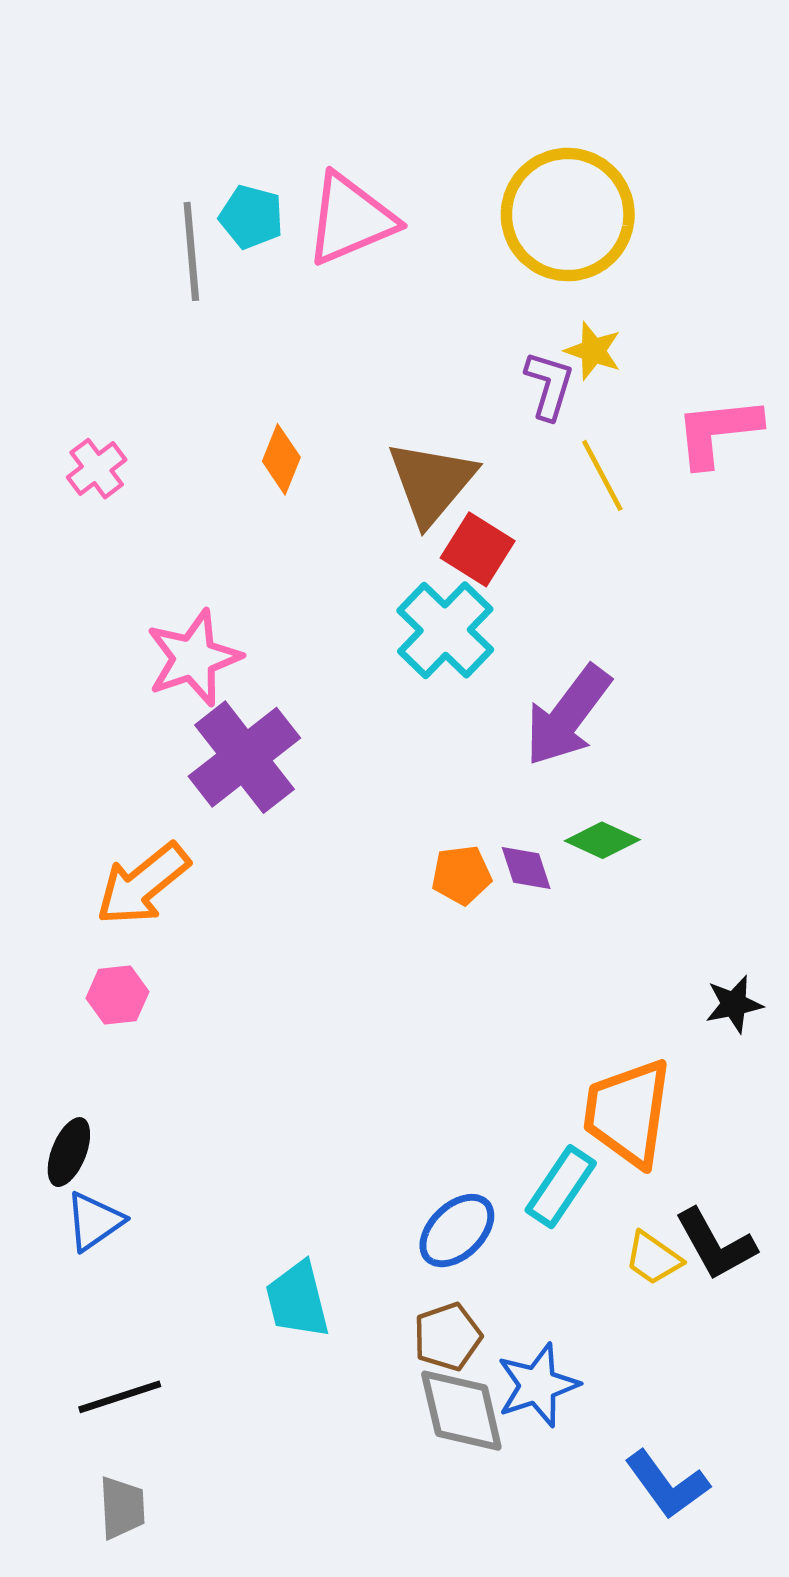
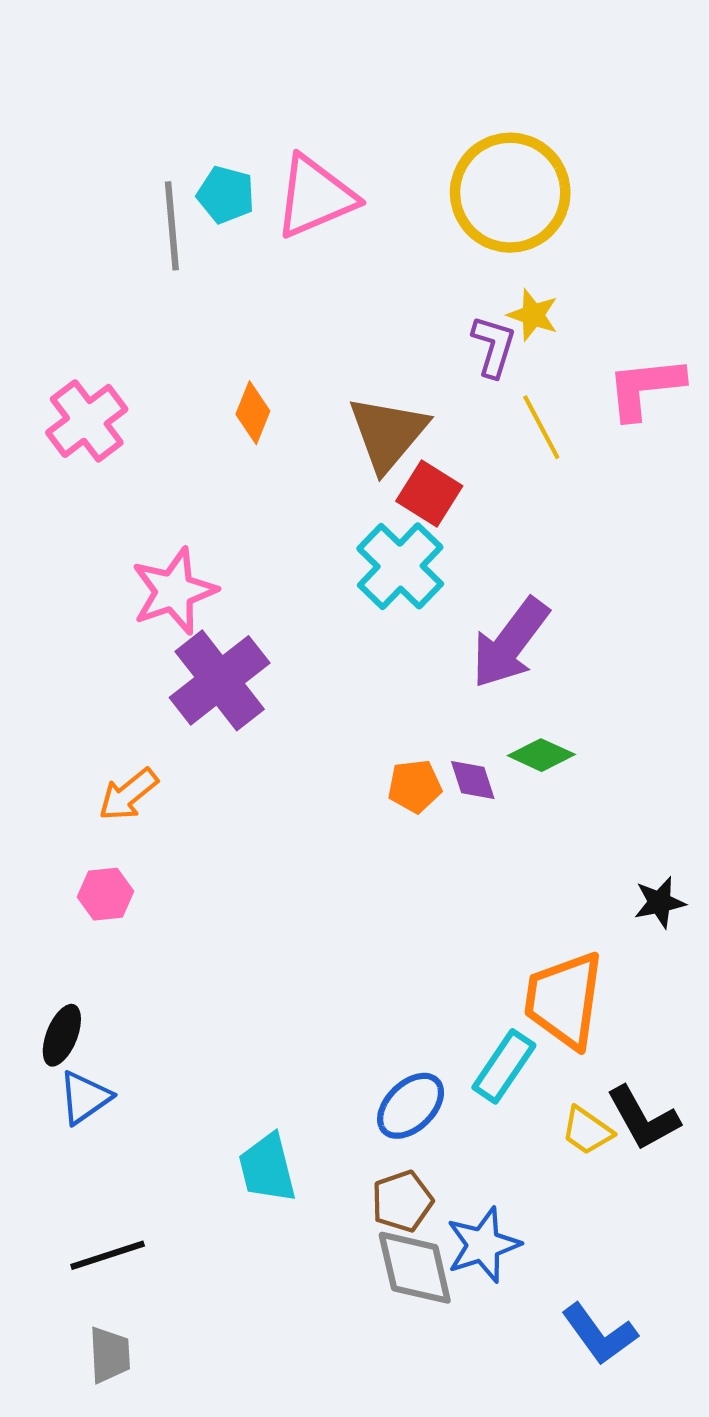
pink cross: (97, 469) -> (87, 421), size x1.5
orange arrow: (143, 884) -> (128, 794), size x0.7

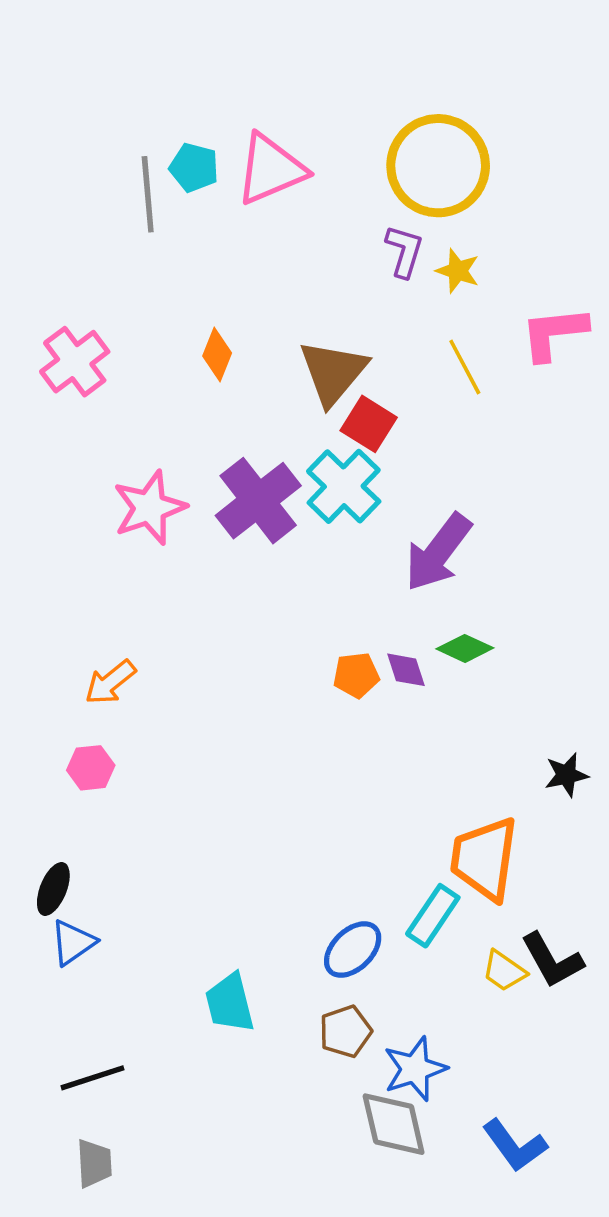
purple L-shape: (494, 346) -> (404, 251), moved
purple cross: (220, 680) -> (258, 501), moved
gray diamond: (415, 1268) -> (394, 1124), moved

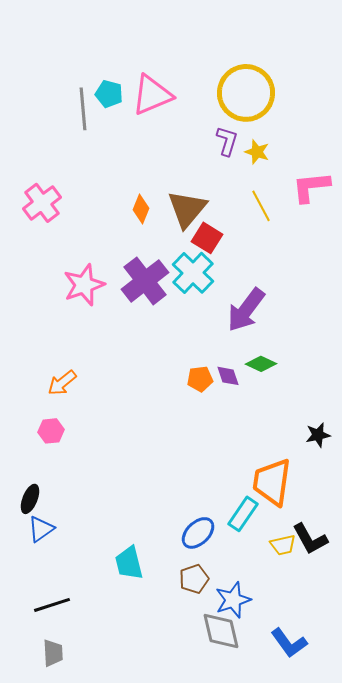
orange diamond: (217, 355) -> (141, 209), moved
yellow trapezoid: (504, 971) -> (283, 545), turned -48

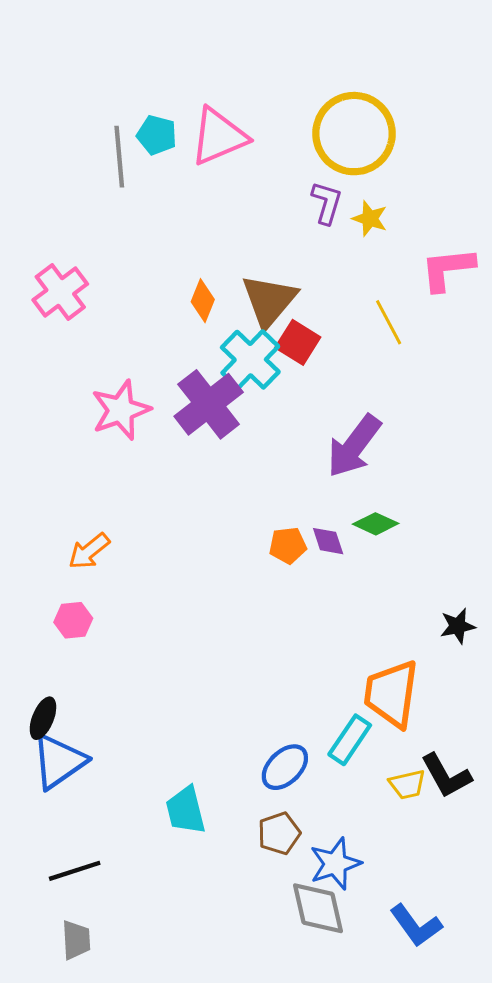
yellow line: (261, 206) -> (389, 322), moved
cyan cross: (193, 273) -> (250, 360), moved
blue triangle: (41, 529) -> (59, 761), size x1.5

